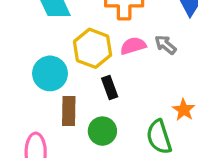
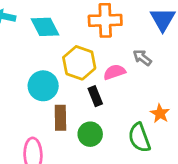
pink semicircle: (133, 46) -> (114, 72), moved

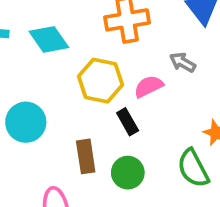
cyan circle: (43, 86) -> (26, 122), moved

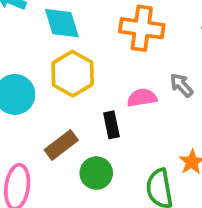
yellow hexagon: (100, 81) -> (73, 74), moved
brown rectangle: (86, 156) -> (61, 145), turned 44

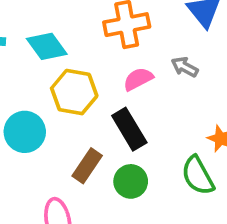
pink semicircle: (142, 98) -> (138, 79), moved
black rectangle: (111, 125) -> (129, 129), size x1.5

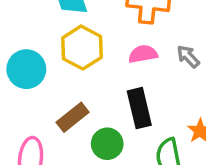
black rectangle: (129, 129) -> (139, 108), moved

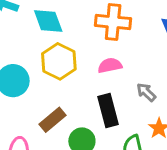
gray arrow: (188, 56) -> (146, 92), moved

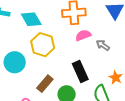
pink semicircle: (110, 65) -> (83, 35), moved
gray arrow: (146, 92) -> (103, 45), moved

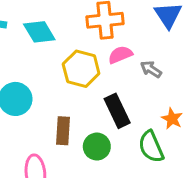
yellow hexagon: (43, 45) -> (81, 69), moved
brown rectangle: (45, 84) -> (63, 131), turned -36

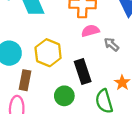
yellow hexagon: (81, 69) -> (48, 53), moved
brown rectangle: (63, 131) -> (25, 80), moved

